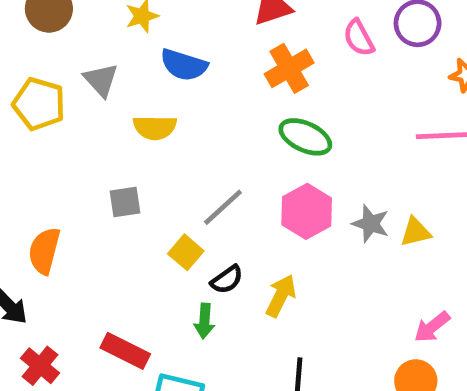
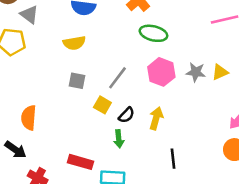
gray triangle: (101, 80) -> (29, 15), moved
gray square: (125, 202) -> (77, 81), moved, turned 30

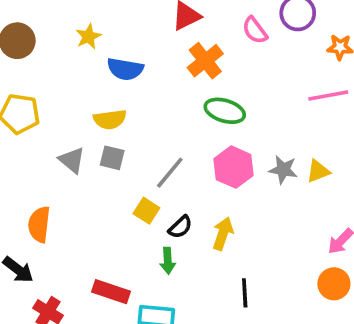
gray triangle: (29, 15) -> (72, 160), moved
gray square: (77, 81) -> (112, 158), moved

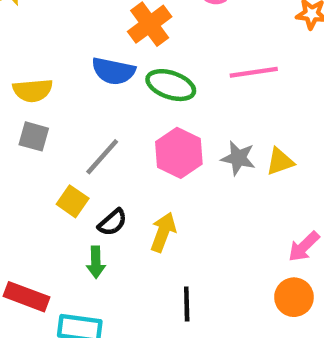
blue semicircle: (125, 69) -> (113, 71), moved
pink line: (328, 95) -> (254, 72), moved

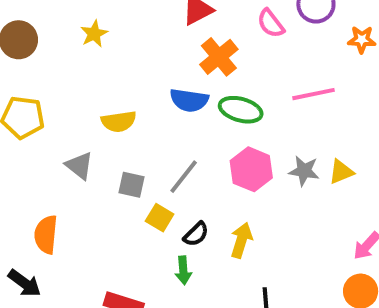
gray square: (34, 136) -> (132, 185), moved

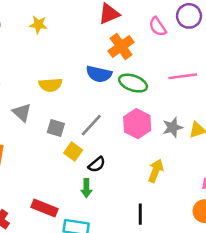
yellow star: (94, 34) -> (38, 25), turned 30
gray star: (304, 171) -> (173, 127), turned -30
yellow arrow: (241, 240) -> (156, 171), moved

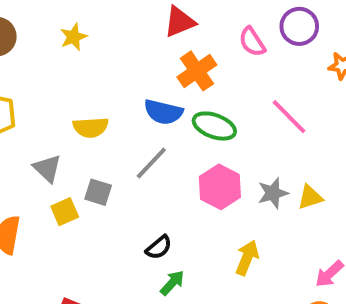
yellow star: (38, 25) -> (73, 37), turned -30
pink line: (183, 76) -> (289, 117), turned 52
gray line: (91, 125) -> (151, 163), moved
yellow square: (73, 152) -> (65, 212), moved, turned 30
green arrow: (86, 188) -> (172, 283), moved, turned -138

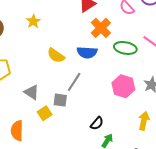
green ellipse: (214, 126) -> (125, 48), moved
yellow semicircle: (91, 127) -> (56, 55), moved, turned 48
gray line: (151, 163) -> (74, 82), moved

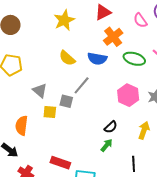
yellow star: (33, 21) -> (64, 20), moved, size x1.5
yellow square: (45, 113) -> (50, 112), turned 32
black semicircle: (97, 123) -> (111, 127), moved

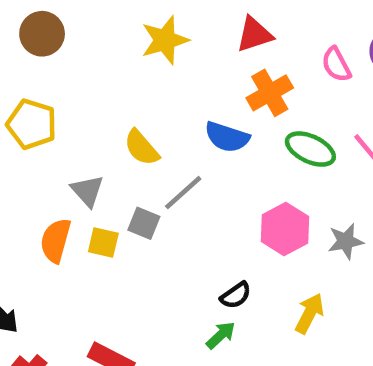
yellow semicircle: (67, 58) -> (142, 148), moved
orange semicircle: (22, 126) -> (56, 240), moved

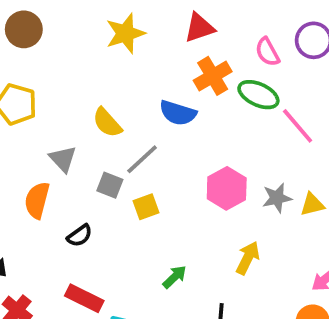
green ellipse: (310, 149) -> (258, 95), moved
yellow square: (103, 242) -> (146, 207), moved, turned -32
black semicircle: (236, 295) -> (80, 236), moved

